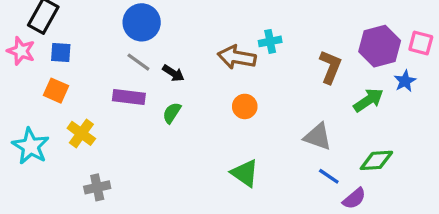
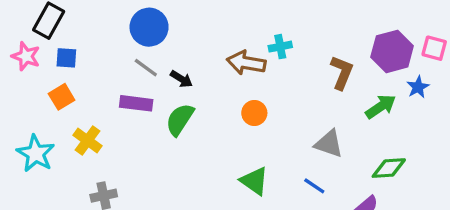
orange square: (56, 91) -> (62, 97), turned 35
green semicircle: (172, 113) -> (180, 119), size x1.5
blue line: (329, 176) -> (314, 186), moved

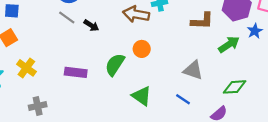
brown L-shape: (342, 72) -> (202, 21), turned 70
purple rectangle: (136, 103) -> (76, 72), moved
green semicircle: (180, 119) -> (115, 65), moved

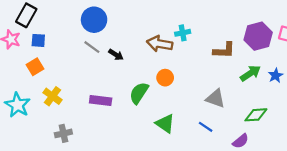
blue star: (255, 31) -> (276, 75), moved

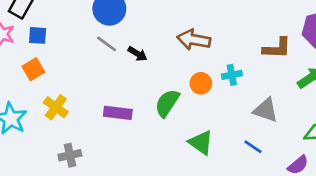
cyan cross: (183, 33) -> (232, 75), moved

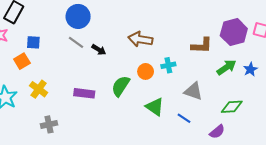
blue square: (38, 35) -> (33, 42), moved
green triangle: (201, 142) -> (155, 107), moved

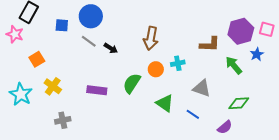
brown arrow: (140, 39) -> (151, 38), turned -90
blue square: (33, 42) -> (62, 25), moved
green arrow: (227, 67) -> (234, 65), turned -96
blue star: (250, 69) -> (257, 54), moved

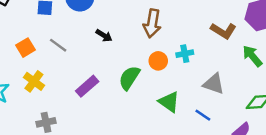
gray line: (89, 41) -> (58, 45), moved
brown L-shape: (210, 44) -> (223, 31), turned 30
orange square: (37, 59) -> (26, 48), moved
purple rectangle: (97, 90) -> (87, 86), turned -48

